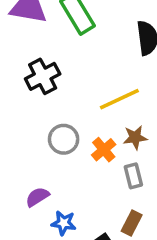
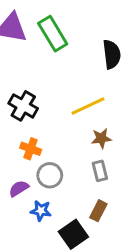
black cross: (43, 76) -> (23, 106), moved, turned -32
gray circle: (64, 139) -> (50, 175), moved
orange cross: (104, 150) -> (31, 149), moved, turned -30

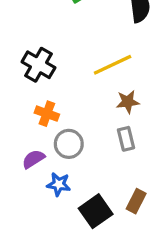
brown rectangle: (98, 211) -> (136, 201), moved

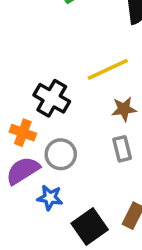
black cross: (38, 65) -> (52, 98), moved
orange cross: (47, 114) -> (23, 133), moved
purple semicircle: (33, 159) -> (23, 171), size x1.4

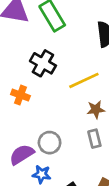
black cross: (52, 98) -> (43, 63), moved
orange cross: (23, 133) -> (20, 95), moved

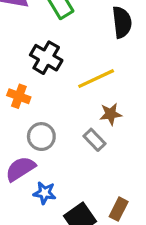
gray rectangle: (94, 139) -> (94, 140), moved, turned -30
gray circle: (50, 143) -> (41, 137), moved

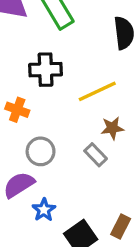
black cross: (46, 58) -> (46, 70), turned -32
blue star: (45, 193) -> (44, 210), turned 30

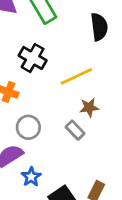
black cross: (46, 70) -> (33, 58), turned 32

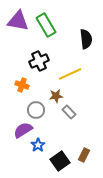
black cross: (33, 58) -> (39, 61), turned 36
brown star: (89, 107) -> (56, 96), moved

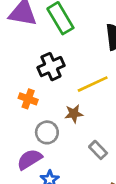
gray rectangle: (69, 112) -> (98, 150), moved

